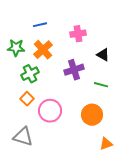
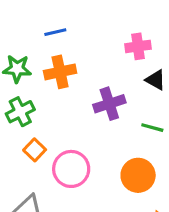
pink cross: (78, 34) -> (138, 46), moved
orange cross: (43, 50) -> (60, 72), turned 30
green cross: (30, 74) -> (20, 112), moved

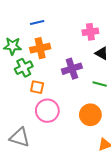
green cross: (20, 112) -> (24, 68), moved
orange square: (35, 150) -> (37, 87), moved, turned -32

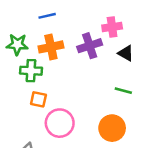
green cross: (24, 68) -> (31, 71), turned 30
purple cross: (72, 69) -> (90, 46), moved
orange square: (37, 87) -> (38, 99), moved

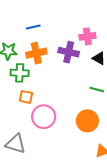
purple cross: (90, 46) -> (69, 52), turned 30

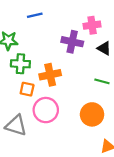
orange cross: (36, 53) -> (50, 75), moved
gray triangle: (15, 144) -> (16, 125), moved

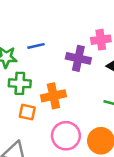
blue line: (35, 15) -> (36, 46), moved
pink circle: (46, 110) -> (66, 136), moved

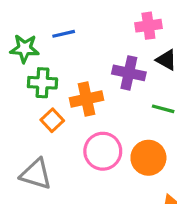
purple cross: (78, 58) -> (129, 73), moved
orange square: (27, 112) -> (52, 120), turned 35

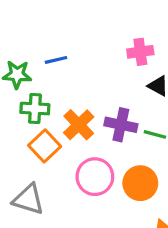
purple cross: (129, 73) -> (121, 125), moved
orange cross: (86, 99) -> (79, 125), turned -32
orange square: (52, 120) -> (45, 146), size x1.4

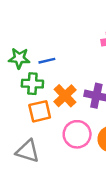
blue line: (56, 60) -> (47, 61), moved
orange square: (45, 146) -> (40, 111), turned 30

